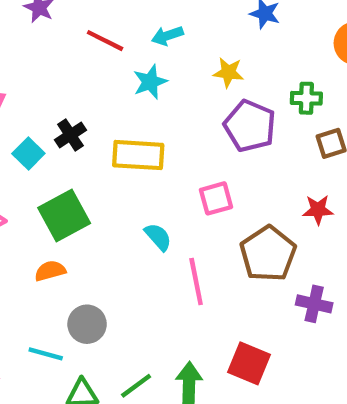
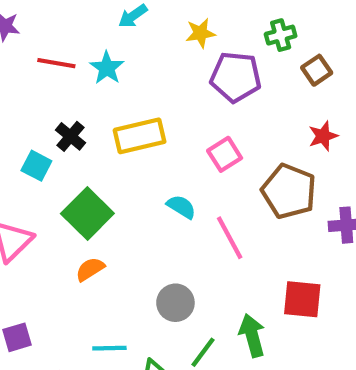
red line: (105, 41) -> (56, 63), moved
cyan star: (150, 82) -> (107, 68), moved
gray circle: (87, 324) -> (175, 303), moved

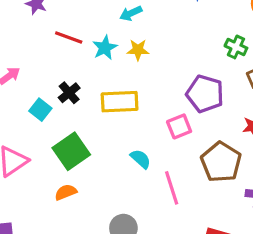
yellow star: (200, 33) -> (138, 50), moved
green cross: (281, 35) -> (236, 47), turned 30
purple pentagon: (236, 77) -> (205, 94), moved

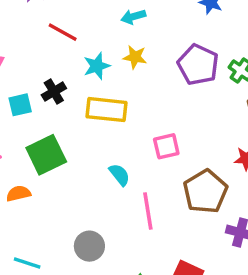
cyan star: (105, 48) -> (97, 66), moved
purple pentagon: (205, 94) -> (198, 65), moved
cyan square: (40, 110) -> (20, 105), turned 30
orange semicircle: (66, 192) -> (18, 193), moved

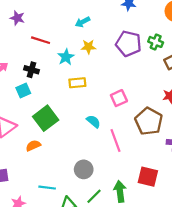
black cross: (54, 92) -> (32, 70), moved, turned -32
yellow rectangle: (106, 110) -> (77, 83), size x0.7

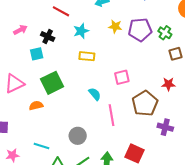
purple pentagon: (129, 44) -> (140, 30), turned -30
yellow star: (88, 47) -> (115, 26), moved

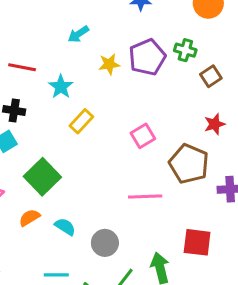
yellow rectangle: (87, 56) -> (81, 121), turned -35
cyan semicircle: (95, 94) -> (65, 227), moved
pink line: (112, 115) -> (145, 197), turned -65

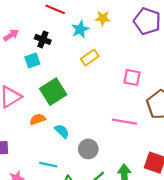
purple pentagon: (147, 57) -> (147, 21), turned 30
yellow star: (109, 64) -> (103, 18), moved
pink square: (143, 136) -> (132, 77), turned 30

